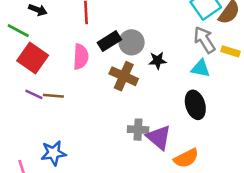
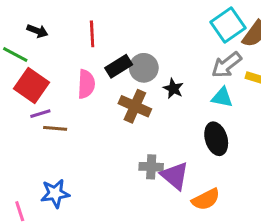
gray arrow: (204, 40) -> (227, 65), turned -96
black star: (158, 61) -> (173, 89), turned 30
purple line: (34, 94) -> (40, 114), moved, turned -42

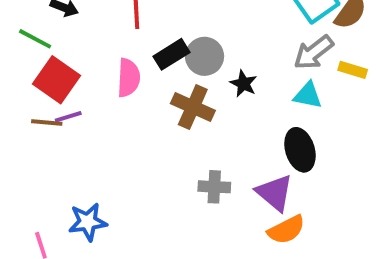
brown line: (55, 128) -> (47, 123), moved
purple triangle: (175, 176) -> (275, 193), moved

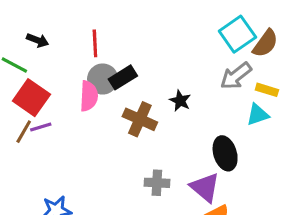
gray circle: (205, 56) -> (103, 79), moved
cyan triangle: (308, 95) -> (258, 115), moved, turned -30
brown line: (47, 123) -> (24, 132), turned -65

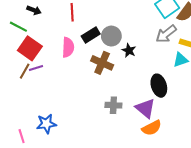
gray circle: (103, 79) -> (111, 36), moved

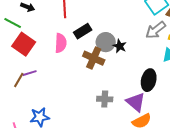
gray circle: (111, 36) -> (106, 42), moved
purple line: (36, 68) -> (30, 73), moved
brown line: (25, 71) -> (19, 80), moved
black ellipse: (159, 86) -> (149, 80), turned 30

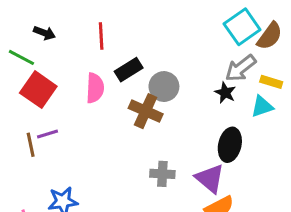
black star: (120, 46) -> (225, 93), moved
brown line: (19, 80) -> (31, 145), turned -42

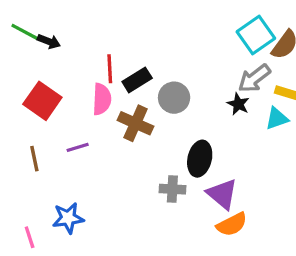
red line: (101, 36) -> (110, 69), moved
green line: (21, 57) -> (25, 32), moved
brown cross: (146, 111) -> (135, 123), moved
purple line: (47, 134) -> (78, 147), moved
black ellipse: (230, 145) -> (200, 159), moved

